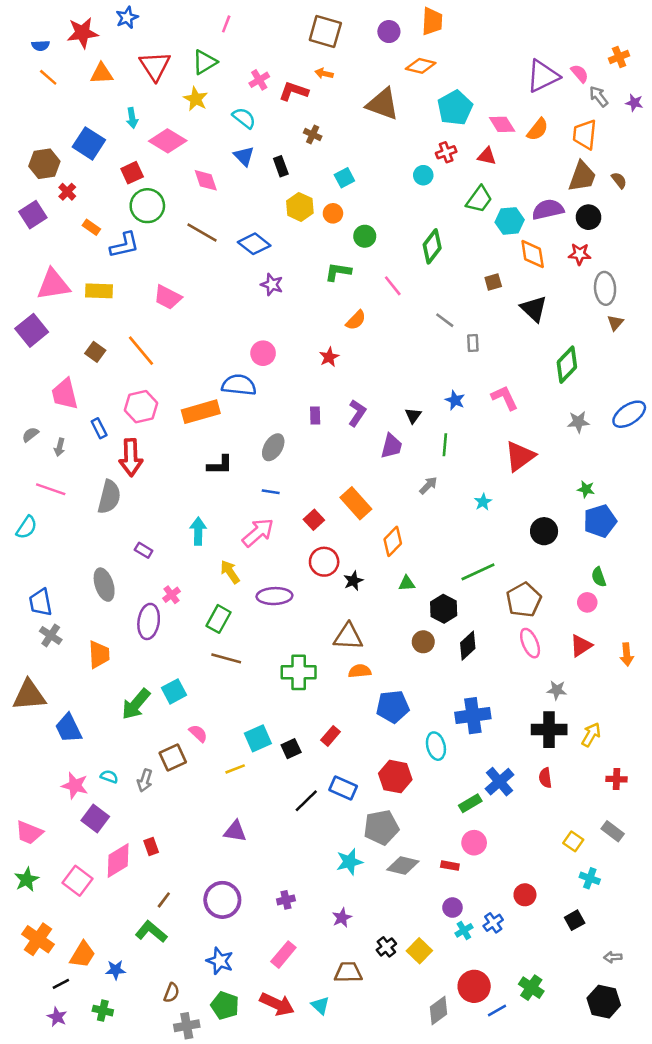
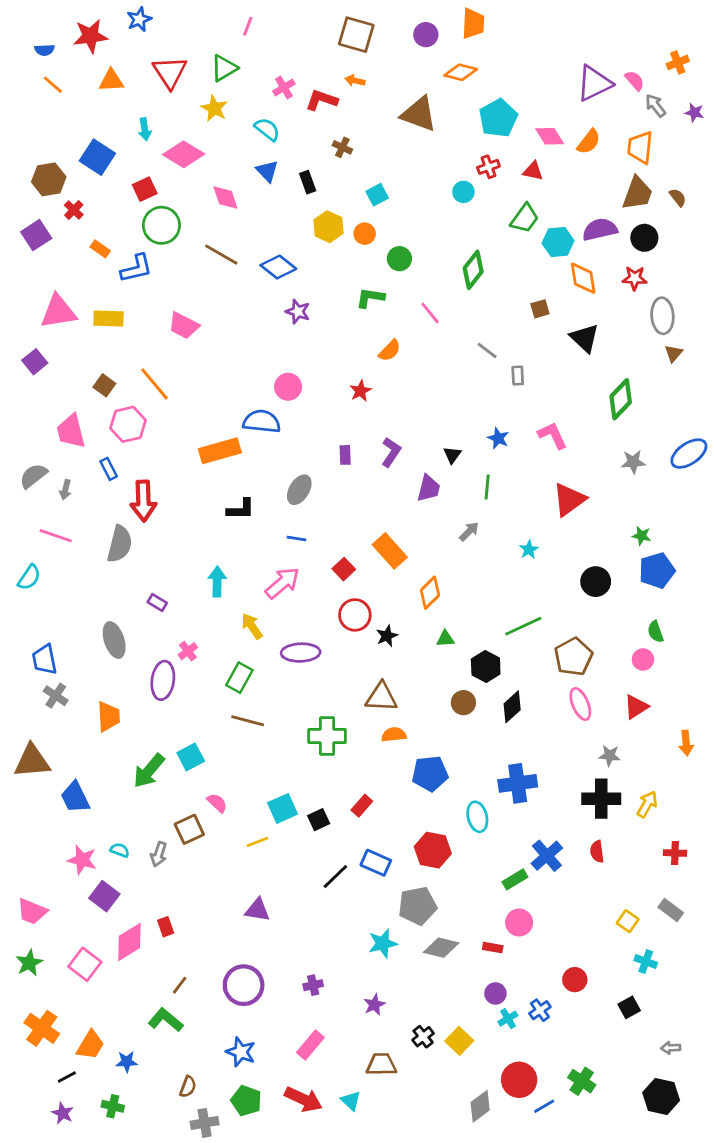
purple square: (32, 330) -> (35, 362), size x0.7
pink hexagon: (141, 407) -> (128, 424), moved
gray semicircle: (30, 435) -> (33, 476), size x1.5
orange arrow: (627, 655) -> (686, 743), moved

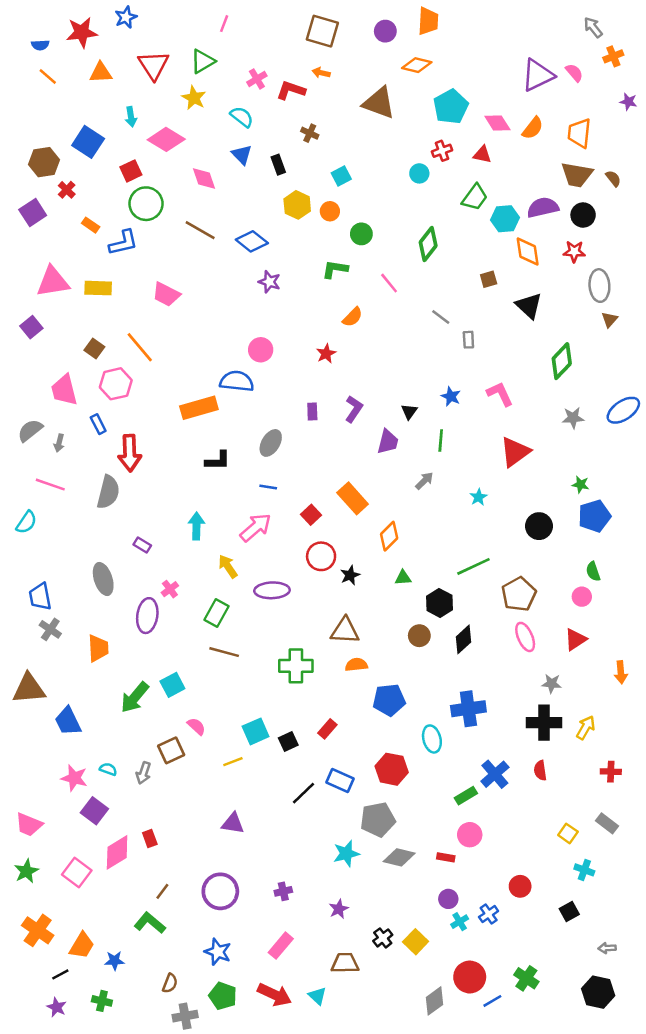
gray arrow: (655, 106) -> (593, 27), moved
brown trapezoid: (637, 193) -> (577, 175), turned 80

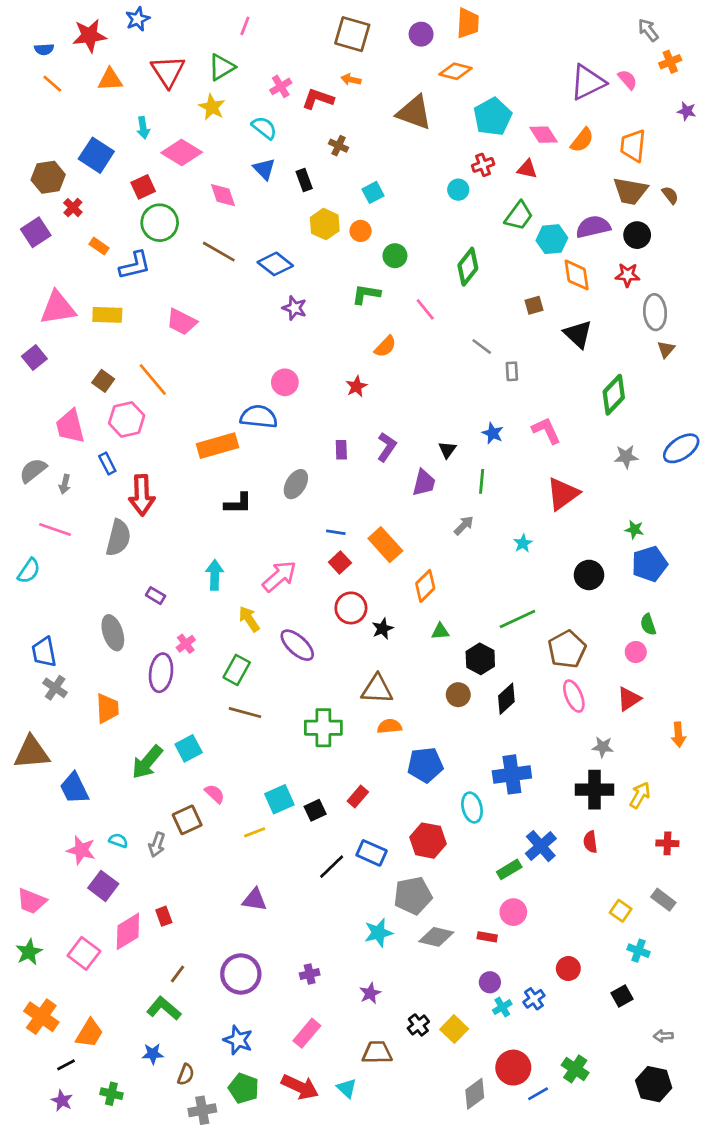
blue line: (268, 487) -> (336, 532), moved
purple ellipse: (272, 590) -> (297, 645), turned 44
blue star: (115, 961) -> (153, 1054), moved

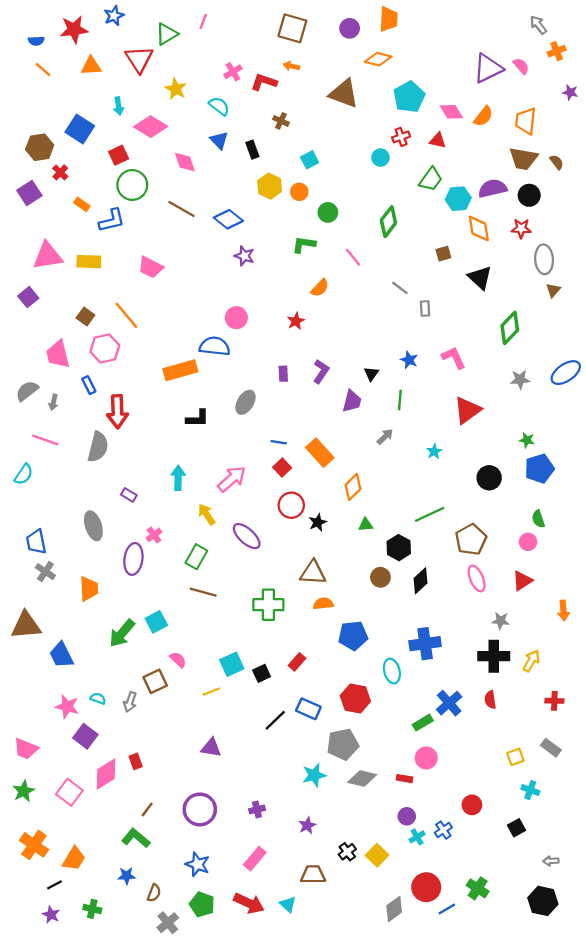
green triangle: (222, 67) -> (167, 34), moved
yellow square: (621, 911) -> (515, 757), turned 36
gray cross: (202, 1110) -> (168, 923), turned -30

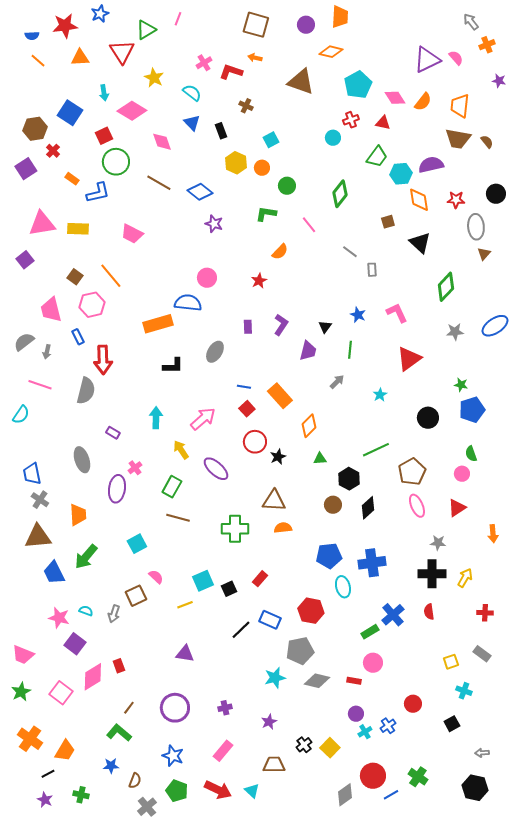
black circle: (529, 195) -> (496, 194), moved
brown triangle: (26, 625) -> (38, 537), moved
green arrow: (122, 633) -> (86, 557), moved
blue pentagon: (353, 636) -> (329, 556), moved

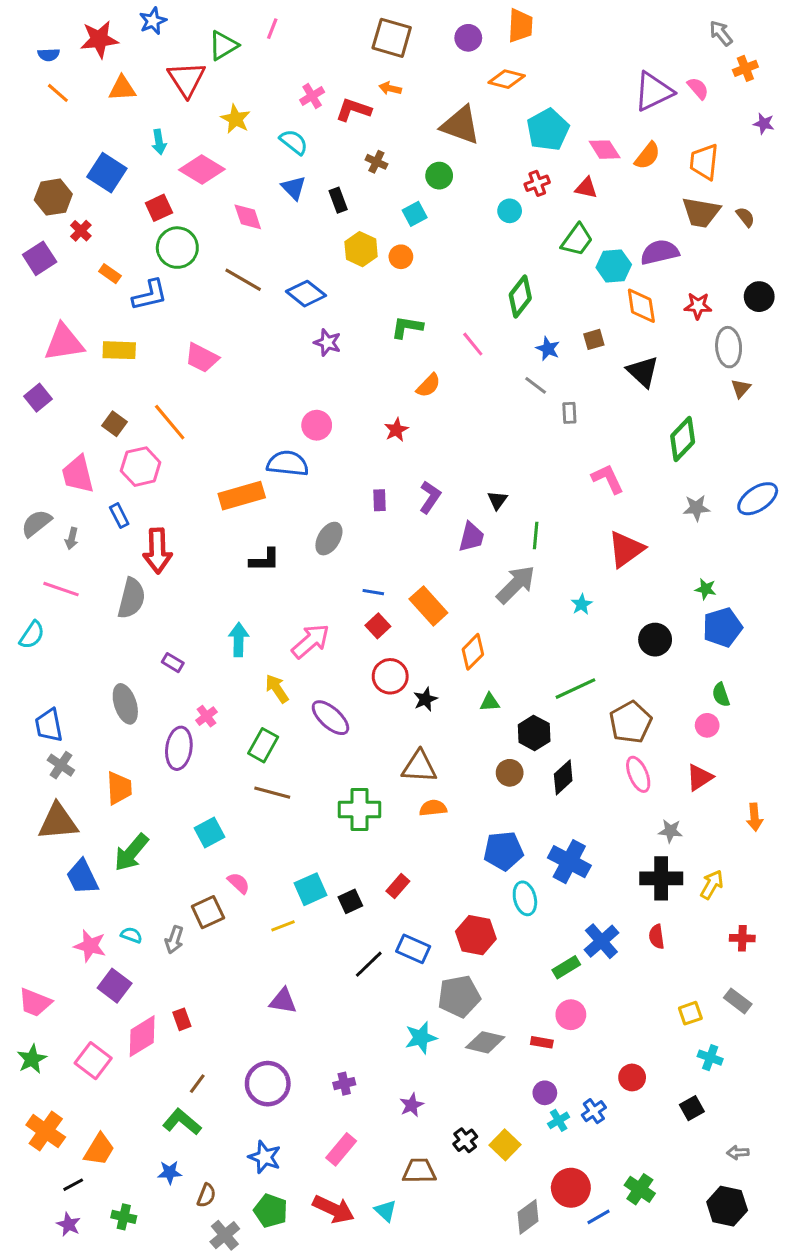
green circle: (287, 186) -> (439, 176), moved
blue star: (358, 315) -> (548, 349), moved
gray arrow: (337, 382) -> (516, 584), size x1.8
blue cross: (372, 563) -> (569, 862), turned 36

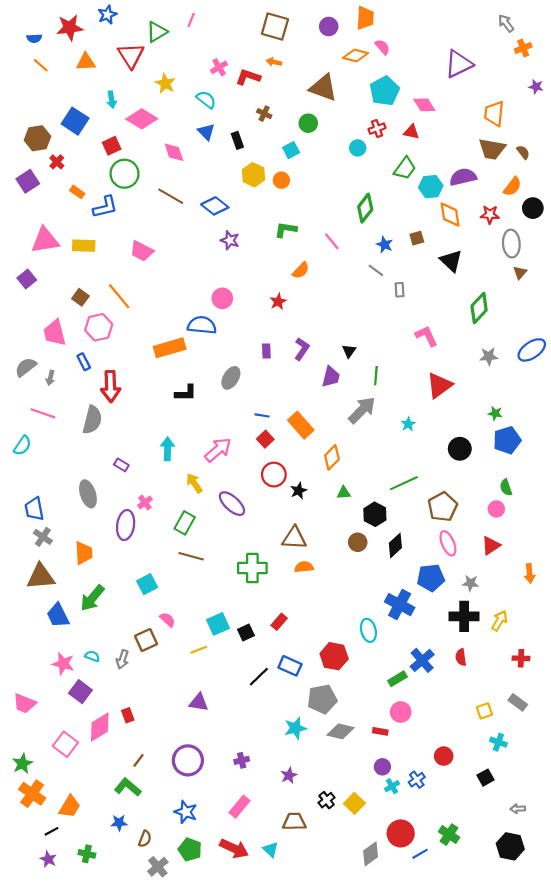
pink semicircle: (698, 88) -> (382, 47), moved
orange semicircle: (647, 156) -> (512, 187), moved
blue pentagon: (503, 851) -> (431, 578), moved
green star: (32, 1059) -> (22, 764), moved

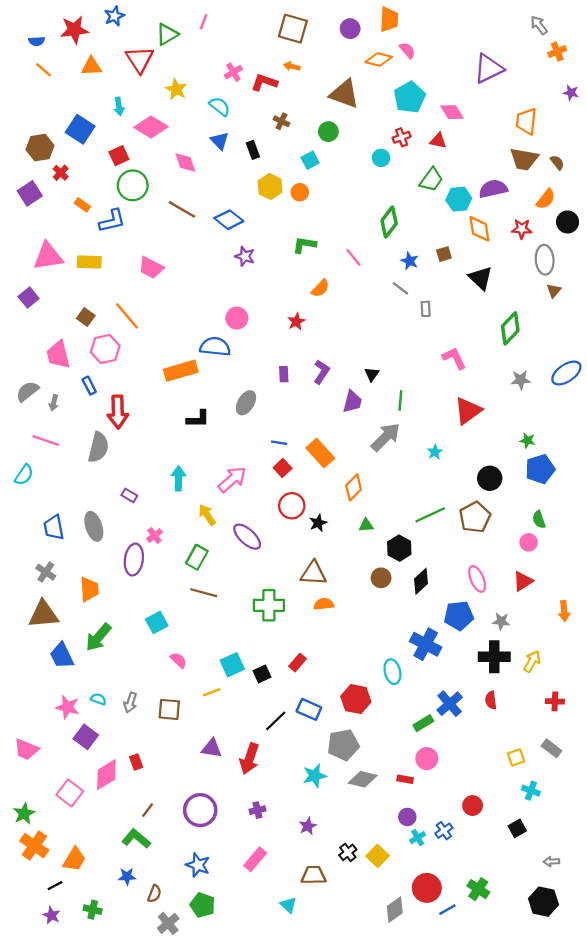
brown pentagon: (443, 507) -> (475, 517), moved
blue trapezoid: (34, 509) -> (54, 527), moved
brown square: (146, 640) -> (169, 709), moved, turned 30
red arrow: (234, 848) -> (249, 759), moved, turned 84

